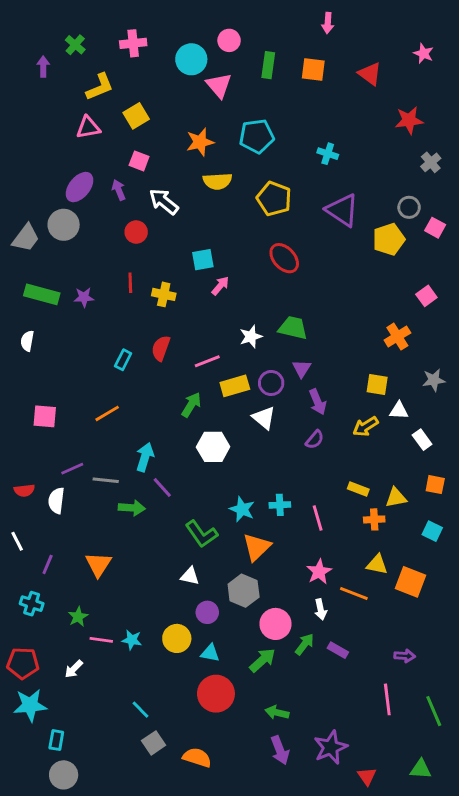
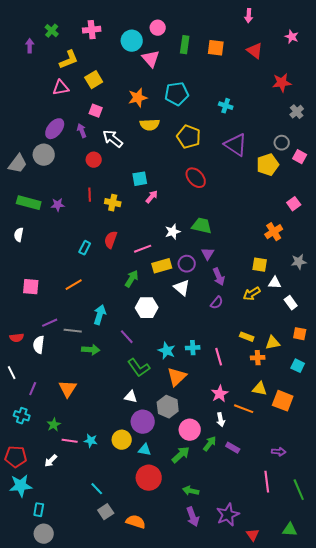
pink arrow: (328, 23) -> (249, 16), moved
purple line: (162, 488) -> (127, 337), moved
purple circle: (207, 612) -> (143, 422), size x1.5

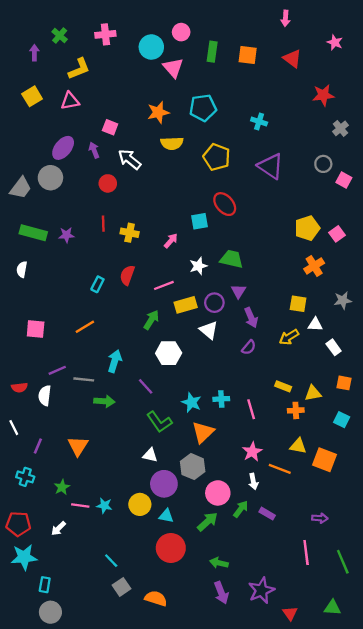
yellow square: (94, 80) -> (32, 96), moved
yellow pentagon: (268, 165) -> (307, 228), moved
cyan square: (140, 179) -> (199, 221), moved
pink arrow: (152, 197) -> (171, 241), moved

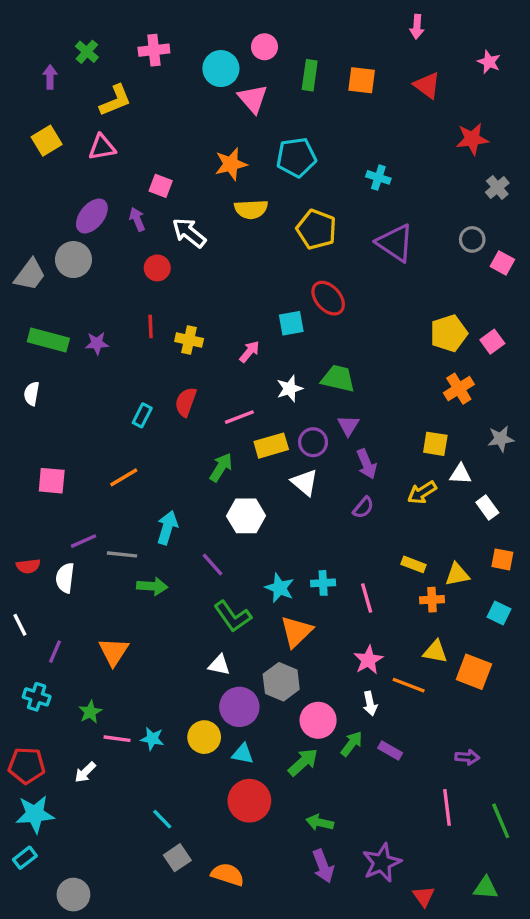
cyan rectangle: (45, 585) -> (25, 858), moved, turned 42

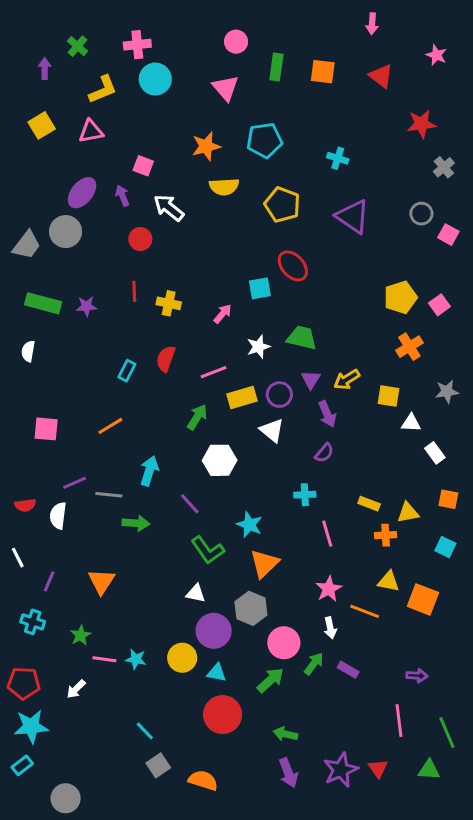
cyan circle: (221, 69) -> (155, 79), moved
yellow arrow: (422, 492) -> (347, 380), moved
cyan cross: (323, 583) -> (305, 495), moved
green triangle: (486, 888) -> (429, 770), moved
red triangle: (424, 896) -> (378, 768), moved

